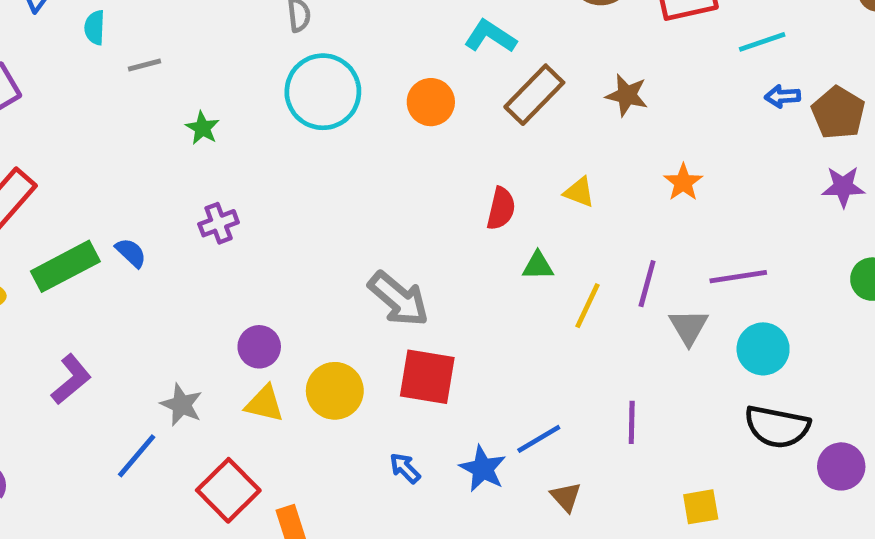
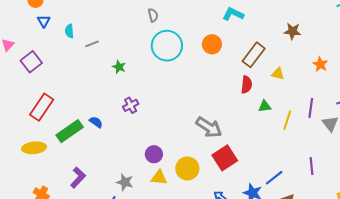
brown rectangle: (534, 95) -> (254, 55), moved
red square: (427, 377) -> (225, 158), turned -35

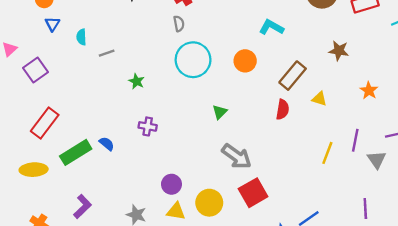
purple cross: (131, 105) -> (148, 126), turned 35
green triangle: (265, 106) -> (220, 112), moved, turned -40
purple line: (312, 166) -> (365, 208), moved

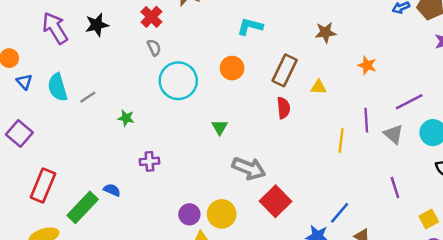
cyan semicircle: (81, 37) -> (58, 87), size x1.6
yellow circle: (209, 203) -> (222, 214), moved

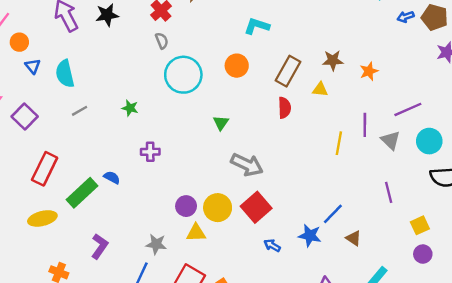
brown star: (326, 33) -> (333, 60), moved
orange star: (367, 65) -> (369, 71), turned 30
gray line: (88, 97) -> (80, 111), moved
red square: (275, 201) -> (256, 207), moved

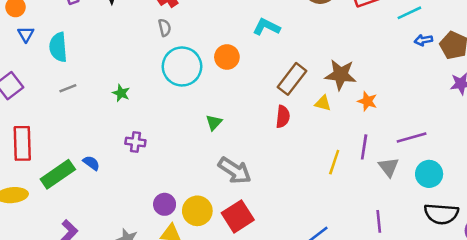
brown star: (333, 60) -> (341, 75), size x1.4
orange circle: (237, 66) -> (227, 57), moved
orange star: (369, 71) -> (367, 101), moved, turned 30
red rectangle: (45, 169) -> (22, 143), turned -36

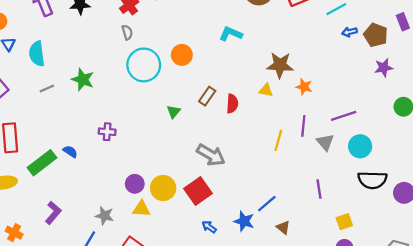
cyan L-shape: (266, 27) -> (231, 34), moved
brown rectangle: (292, 79) -> (207, 96), moved, size x0.7
green star: (121, 93) -> (83, 80), moved, size x1.5
gray arrow: (235, 170) -> (211, 155), moved

